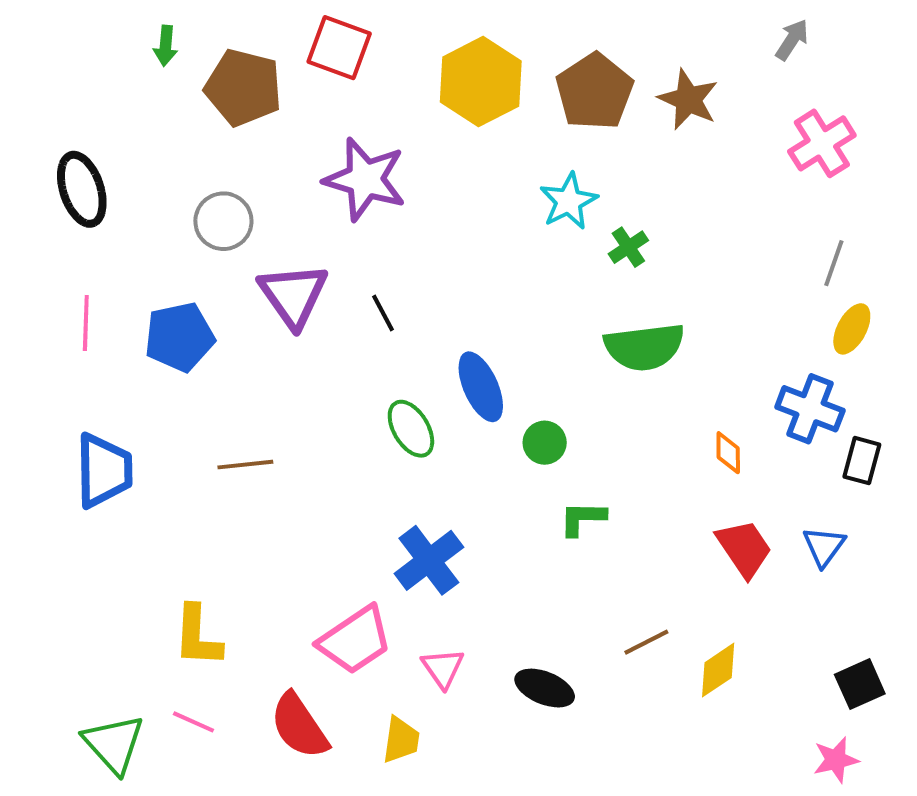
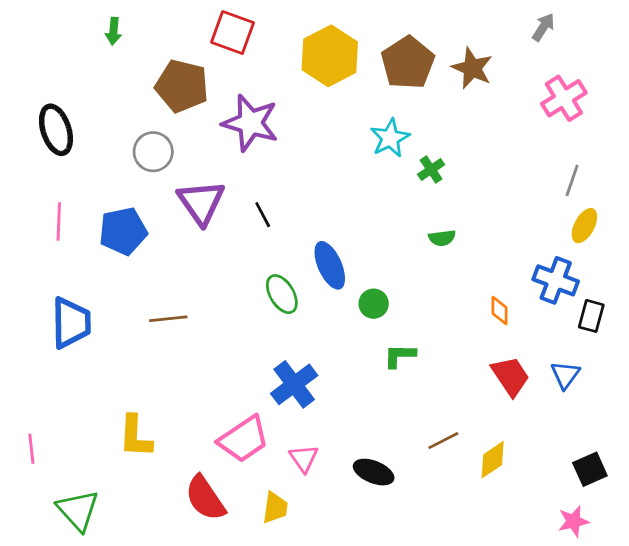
brown pentagon: (243, 88) -> (182, 86), moved
green semicircle: (644, 347) -> (442, 238), size x0.5
pink line: (193, 722) -> (31, 449), moved, turned 60

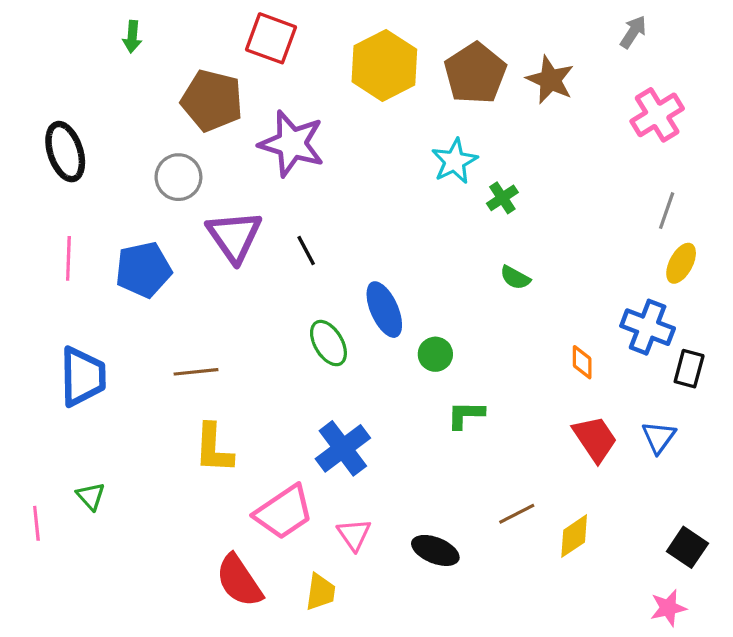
green semicircle: (442, 238) -> (515, 278), turned 36
yellow L-shape: (135, 436) -> (214, 448), moved
black square: (590, 469) -> (687, 547), turned -32
green triangle: (78, 510) -> (91, 496), moved, size x0.6

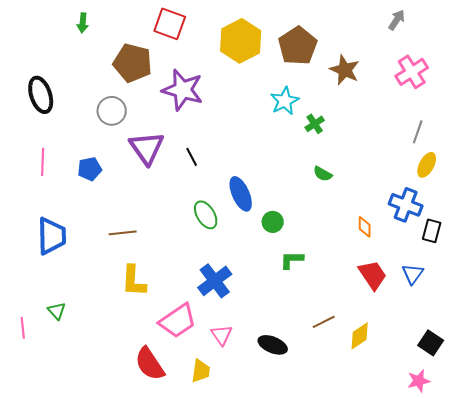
brown star: (550, 80) -> (345, 70), moved
blue pentagon: (143, 270) -> (90, 169), size x0.7

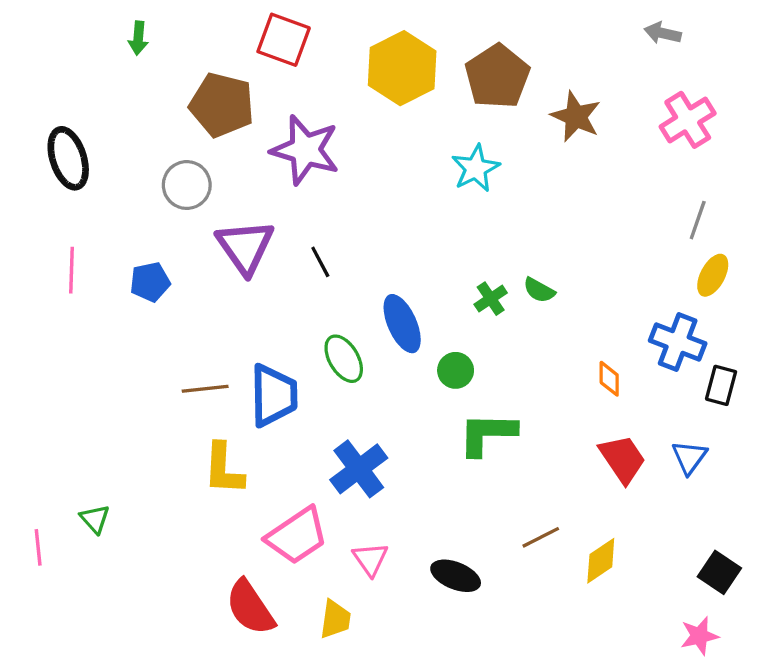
gray arrow: (397, 20) -> (663, 33), turned -110
green cross: (315, 124) -> (491, 299), moved
blue trapezoid: (52, 236) -> (274, 395), moved
green L-shape: (292, 260) -> (487, 434), size x1.5

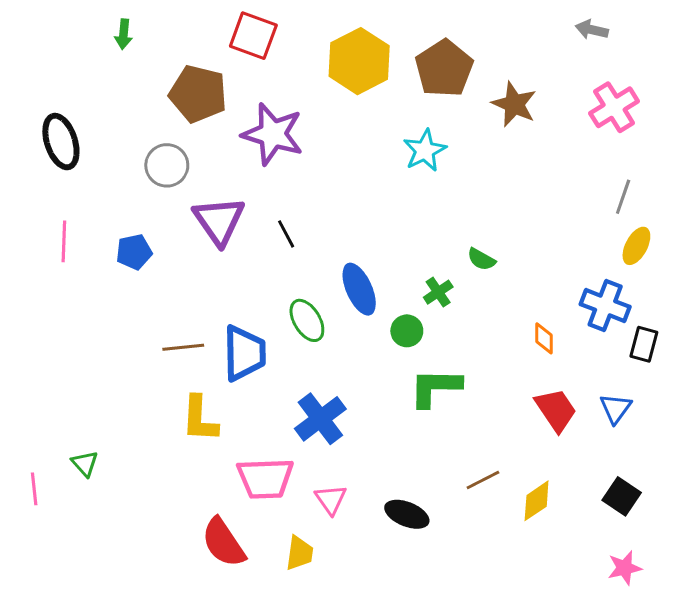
green cross: (491, 299) -> (438, 292), moved
pink trapezoid: (297, 536) -> (265, 478), turned 32
black square: (719, 572) -> (622, 496), moved

